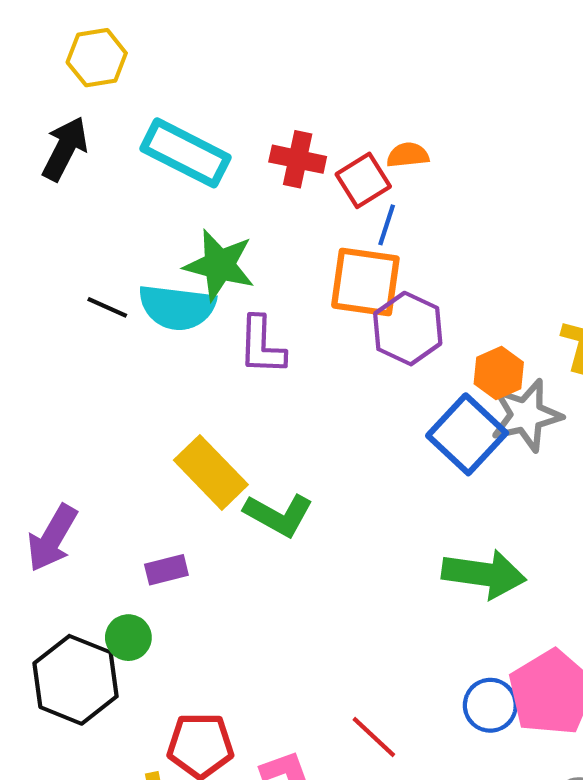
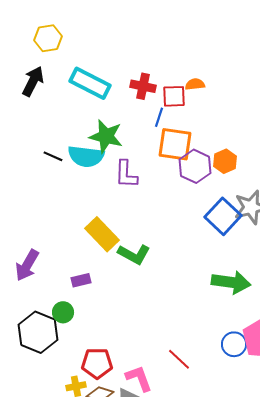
red square: (363, 180) -> (174, 96), turned 30
blue line: (387, 225) -> (159, 117), moved
orange hexagon: (499, 373) -> (225, 161), moved

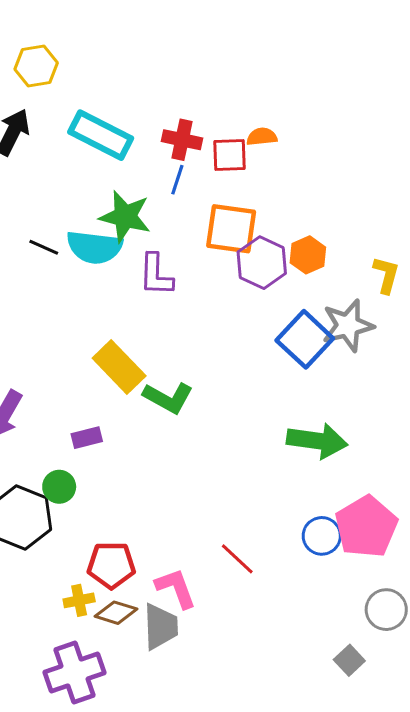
blue line: (159, 117) -> (177, 180), moved

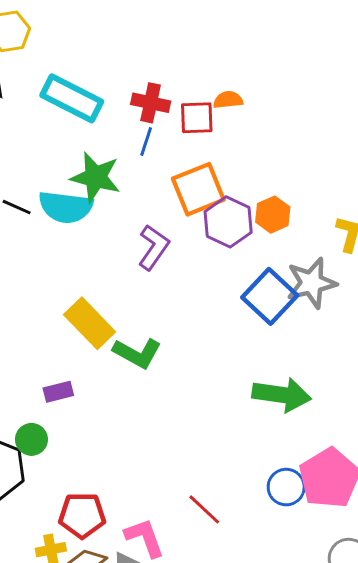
orange square: (231, 229) -> (198, 189), turned -30
purple L-shape: (156, 275) -> (154, 247), moved, turned -147

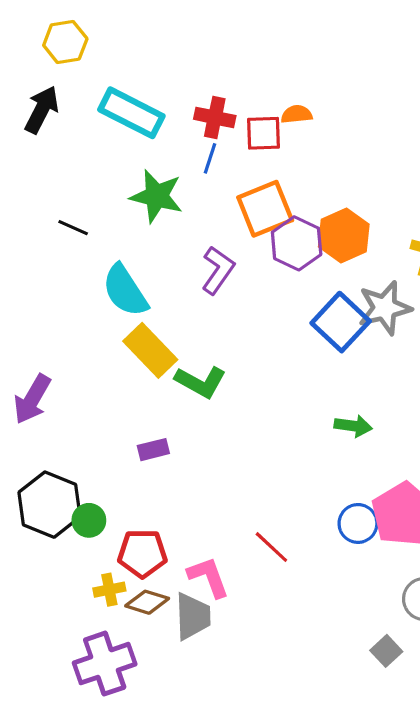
cyan semicircle: (66, 207) -> (125, 291), moved, turned 50
orange hexagon: (273, 215) -> (344, 236), size x1.4
purple rectangle: (58, 392) -> (153, 450), moved
green arrow: (282, 395) -> (353, 426), size x0.6
green circle: (31, 439) -> (89, 520), moved

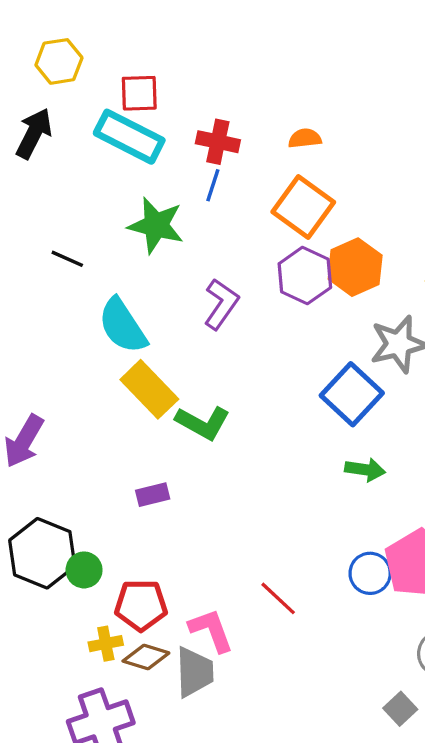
red square: (264, 133) -> (139, 93), moved
orange square: (265, 209) -> (303, 207), moved, turned -32
blue square: (341, 322) -> (352, 394), moved

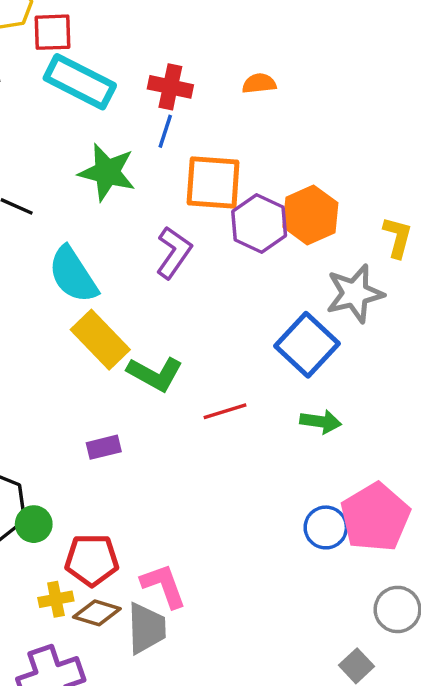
red square: (139, 93) -> (53, 32), moved
orange square: (303, 207) -> (213, 182), moved, turned -32
red line: (278, 598) -> (225, 411), moved, turned -60

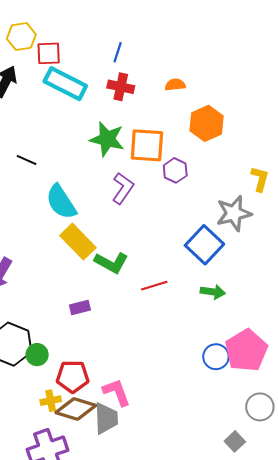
blue line: (165, 131) -> (118, 52), moved
green star: (107, 172) -> (107, 139), moved
orange hexagon: (310, 215) -> (207, 123), moved
purple hexagon: (259, 223) -> (175, 170), size x0.7
brown diamond: (97, 613) -> (76, 409), size x1.4

